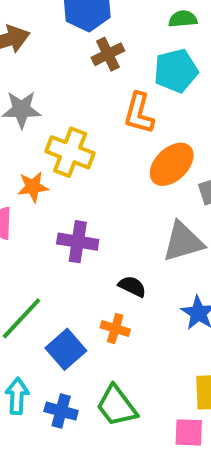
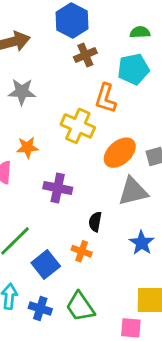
yellow cross: (70, 152) -> (78, 126), moved
orange ellipse: (172, 164) -> (120, 153), moved
black semicircle: (132, 286) -> (95, 222), turned -108

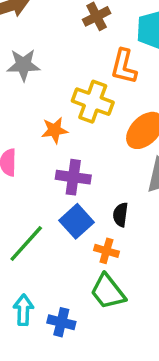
orange star: (27, 147) -> (55, 130), moved
blue square: (46, 265) -> (76, 221), moved
green trapezoid: (80, 307) -> (108, 292), moved

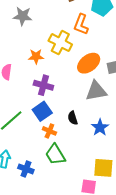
black semicircle: (120, 215) -> (73, 118), moved, turned -32
orange cross: (106, 251) -> (49, 131), moved

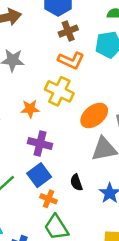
orange L-shape: (81, 24) -> (71, 60), moved, turned -85

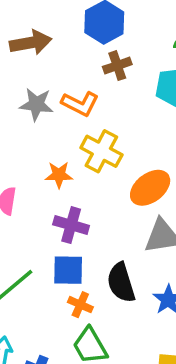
orange L-shape: (71, 60) -> (80, 104), moved
blue square: (39, 175) -> (68, 270), turned 35
black semicircle: (76, 182) -> (121, 283), size x1.6

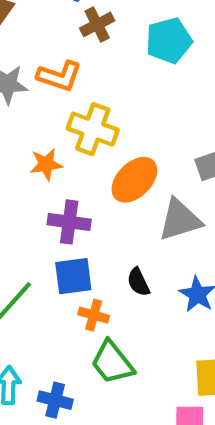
orange ellipse: (150, 188) -> (134, 180), moved
black semicircle: (121, 283) -> (138, 282), size x0.6

